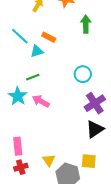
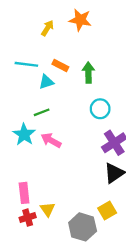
green arrow: (86, 24) -> (88, 73), moved
cyan line: (20, 36) -> (26, 64), turned -36
yellow triangle: (49, 160) -> (47, 209), moved
yellow square: (89, 161) -> (107, 211), turned -35

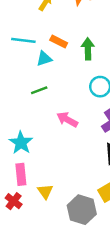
cyan star: (24, 134) -> (21, 143), moved
pink arrow: (51, 140) -> (67, 119), moved
red cross: (28, 218) -> (14, 201), moved, turned -35

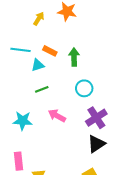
green line: (39, 90) -> (42, 89), moved
cyan star: (21, 143) -> (23, 121), moved, turned -30

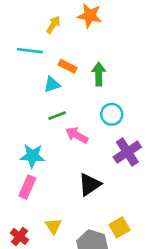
cyan line: (21, 50) -> (30, 51), moved
pink arrow: (57, 116) -> (77, 135), moved
black triangle: (96, 144) -> (90, 184), moved
pink rectangle: (19, 161) -> (27, 187), moved, turned 30

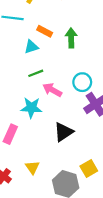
cyan circle: (112, 114) -> (82, 82), moved
cyan star: (32, 156) -> (31, 108), moved

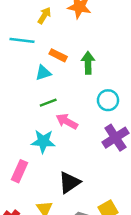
cyan circle: (82, 82) -> (108, 100), moved
black triangle: (63, 132) -> (69, 182), moved

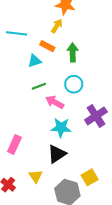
yellow arrow: (44, 15) -> (57, 26), moved
cyan circle: (108, 100) -> (74, 84), moved
cyan star: (43, 141) -> (61, 128), moved

